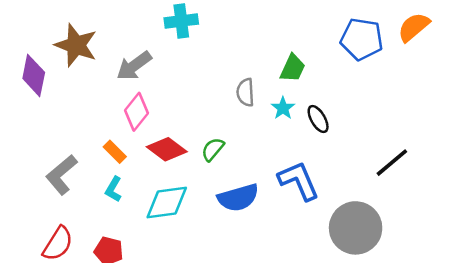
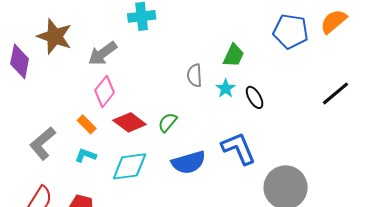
black line: (392, 163) -> (336, 93), moved
cyan L-shape: (114, 189) -> (86, 155), turned 80

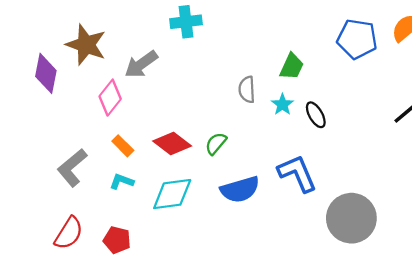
pink diamond: (105, 91) -> (110, 98), moved

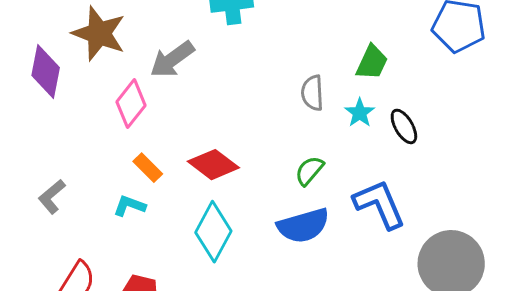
green semicircle: (216, 144) -> (309, 171), moved
gray L-shape: (72, 168) -> (52, 197), moved, size x0.7
cyan L-shape: (122, 181) -> (129, 206), moved
cyan diamond: (172, 194) -> (213, 232), turned -54

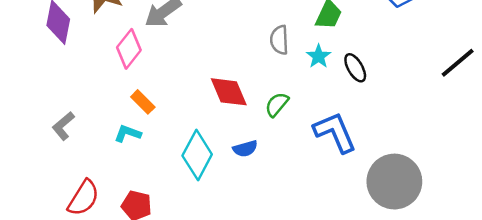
red diamond: (213, 165) -> (229, 92), moved, turned 30
blue semicircle: (303, 226) -> (245, 149), moved, size x0.6

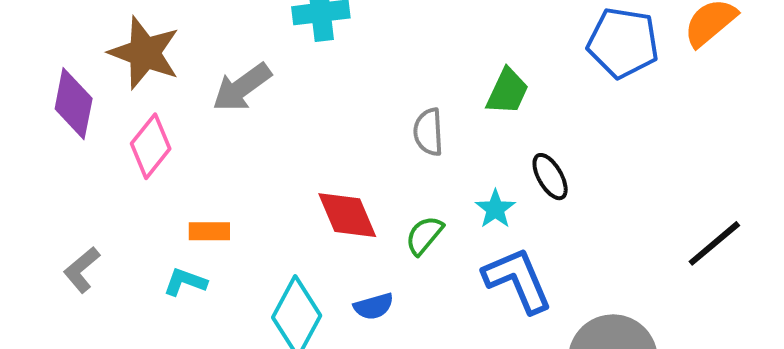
pink diamond: (129, 49) -> (151, 146), moved
cyan star: (319, 56) -> (495, 209), moved
black line: (458, 63) -> (714, 243), moved
orange rectangle: (143, 102) -> (209, 231), turned -45

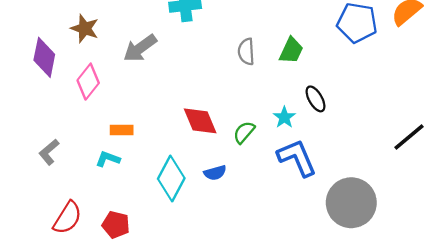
brown star: (145, 53) -> (85, 28), size x0.7
gray semicircle: (428, 132) -> (246, 52), moved

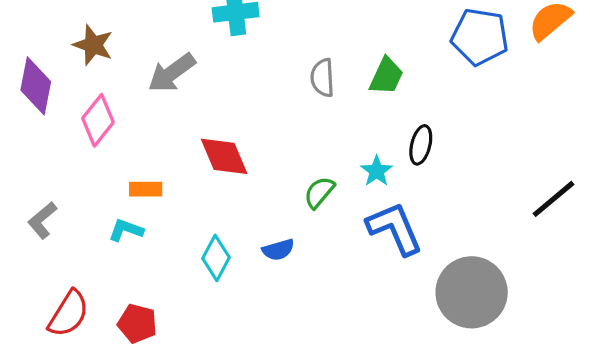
black ellipse: (315, 99) -> (421, 145), turned 44
red diamond: (200, 121) -> (224, 156), moved
cyan diamond: (171, 179) -> (216, 258), size x0.7

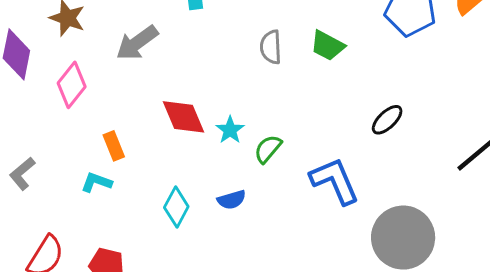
green trapezoid: (386, 76) -> (327, 46), turned 93
black ellipse: (421, 145) -> (387, 120), moved, turned 32
cyan star: (377, 171) -> (230, 130), moved
orange rectangle: (146, 189) -> (114, 146), turned 68

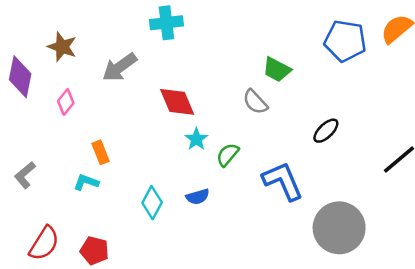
gray semicircle: (271, 47) -> (255, 102), moved, turned -40
pink diamond: (72, 85) -> (66, 102), size x0.7
red diamond: (184, 117) -> (177, 102), moved

